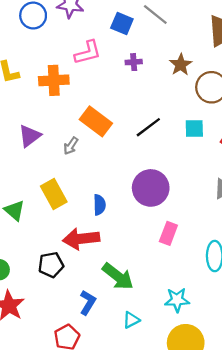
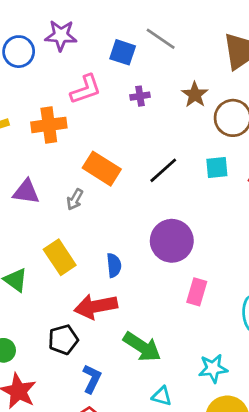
purple triangle: (30, 136) -> (26, 192), turned 50
blue L-shape: (88, 303) -> (92, 379), moved
cyan triangle: (131, 320) -> (162, 396), turned 48

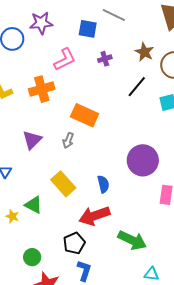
black line: (163, 170) -> (137, 87), moved
purple triangle: (26, 192) -> (32, 140), turned -45
blue L-shape: (92, 379) -> (84, 271), moved

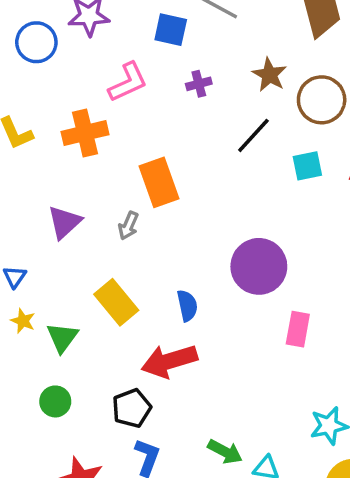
orange rectangle: (85, 115) -> (159, 182), turned 44
green triangle: (34, 205) -> (62, 337), turned 36
yellow star: (12, 216) -> (23, 321), moved
green arrow: (132, 240) -> (225, 452), moved, size x0.7
green circle: (32, 257) -> (55, 401), moved

